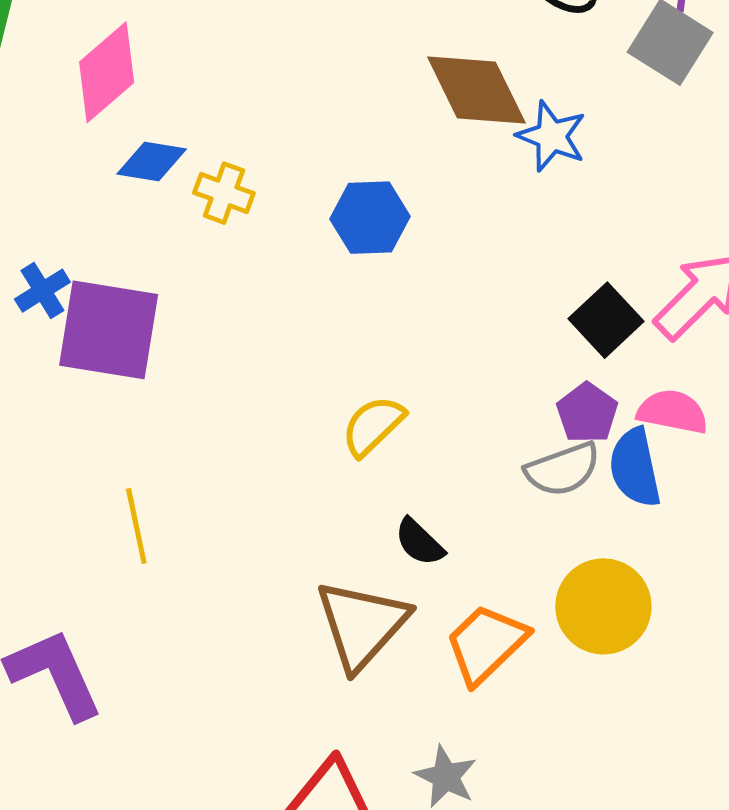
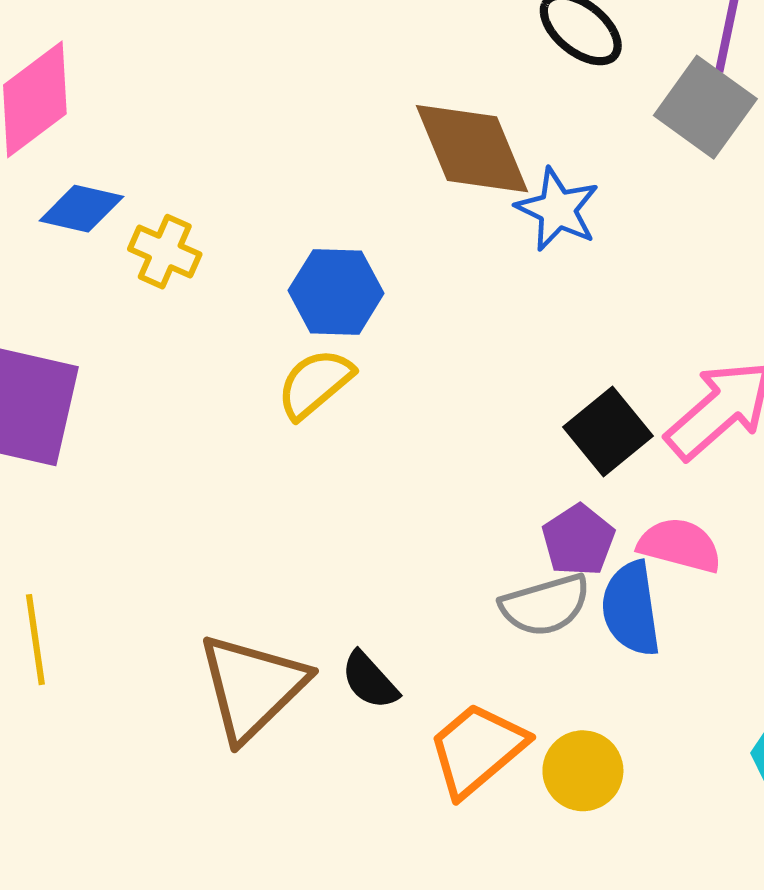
yellow semicircle: (373, 426) -> (315, 384), moved
yellow circle: (603, 606) -> (583, 771), size x0.7
brown triangle: (362, 625) -> (252, 687), moved
orange trapezoid: (486, 644) -> (477, 749), moved

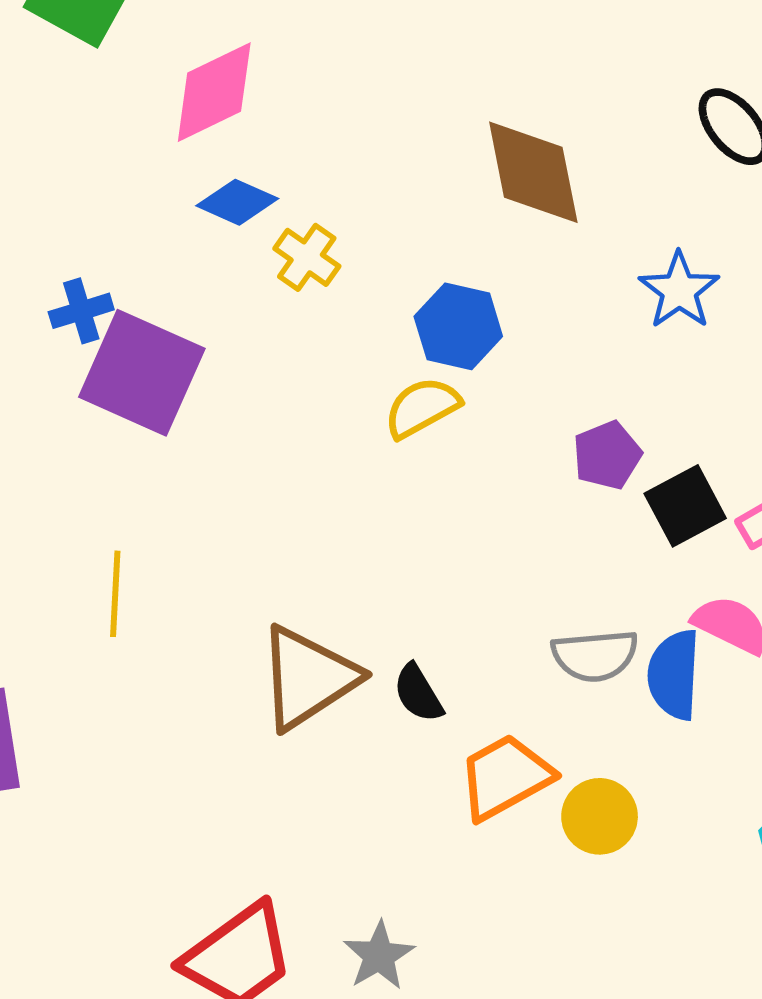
brown diamond: (472, 149) -> (533, 172), moved
purple pentagon: (578, 540) -> (607, 455), moved

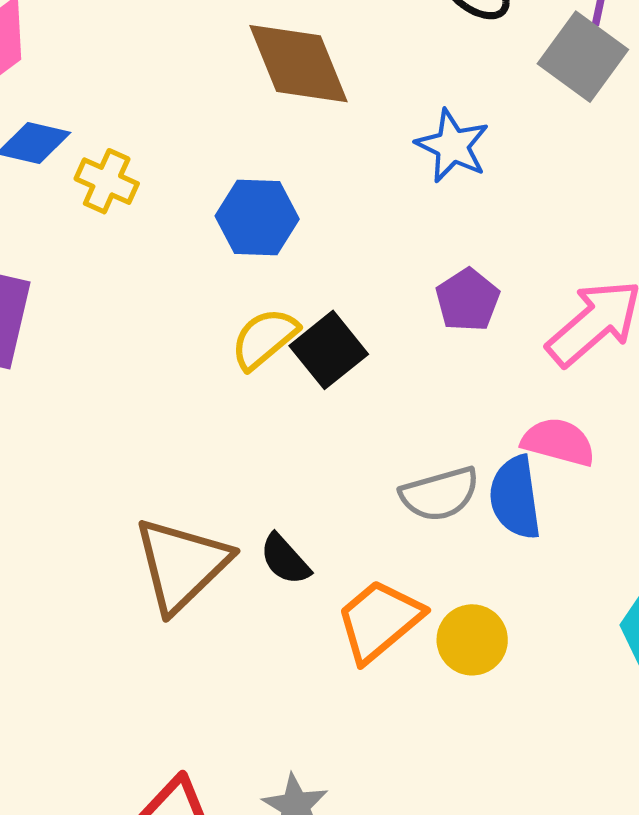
yellow semicircle: (422, 408) -> (264, 339), moved
purple pentagon: (607, 455) -> (468, 300), moved
black square: (685, 506) -> (329, 350), moved

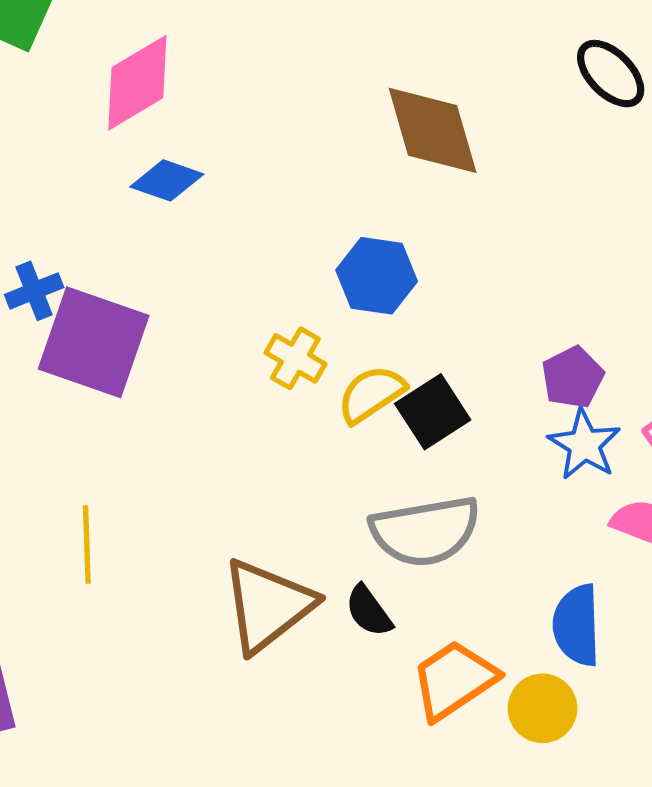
blue star: (452, 146) -> (584, 445), moved
yellow cross: (107, 181) -> (295, 358), moved
gray semicircle: (440, 494) -> (425, 531), moved, size x1.4
blue semicircle: (515, 497) -> (577, 625), moved

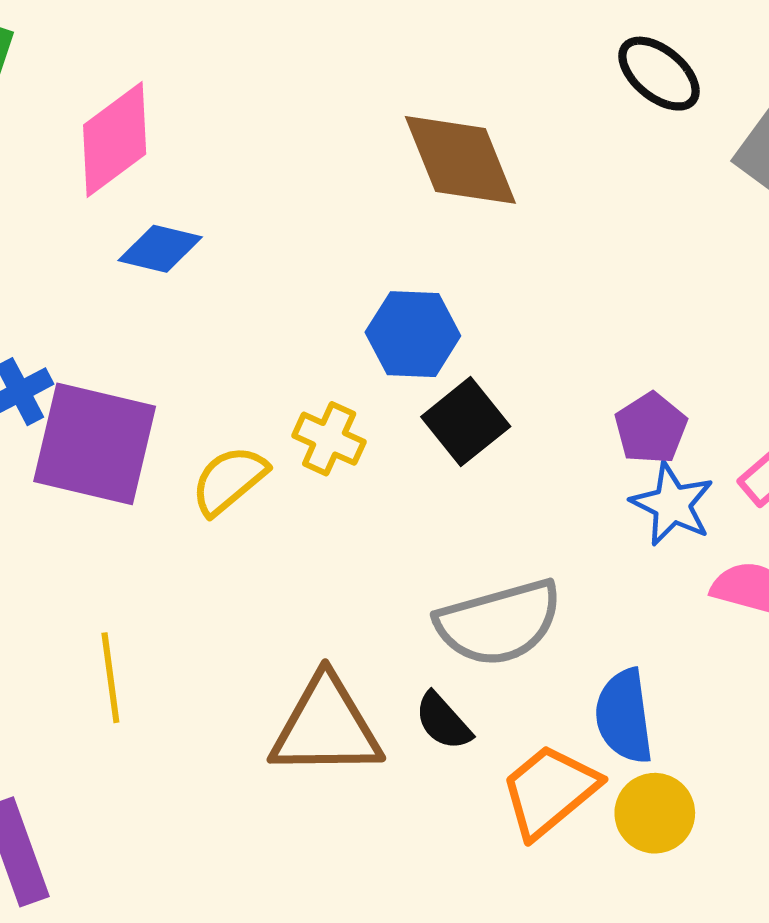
yellow semicircle: (371, 394) -> (229, 480), moved
black square: (433, 412) -> (466, 422), moved
brown triangle: (268, 605) -> (326, 727), turned 43
blue semicircle: (577, 625) -> (624, 716), moved

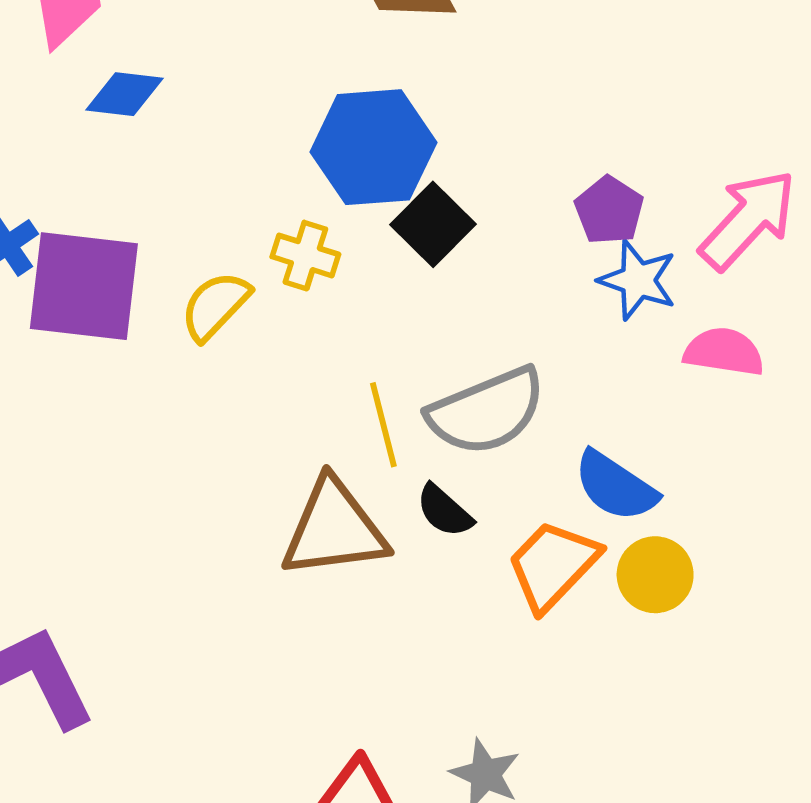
blue hexagon: (413, 334) -> (373, 147), size x1.4
yellow line: (110, 678) -> (383, 425), moved
blue semicircle: (624, 716) -> (615, 486), turned -42

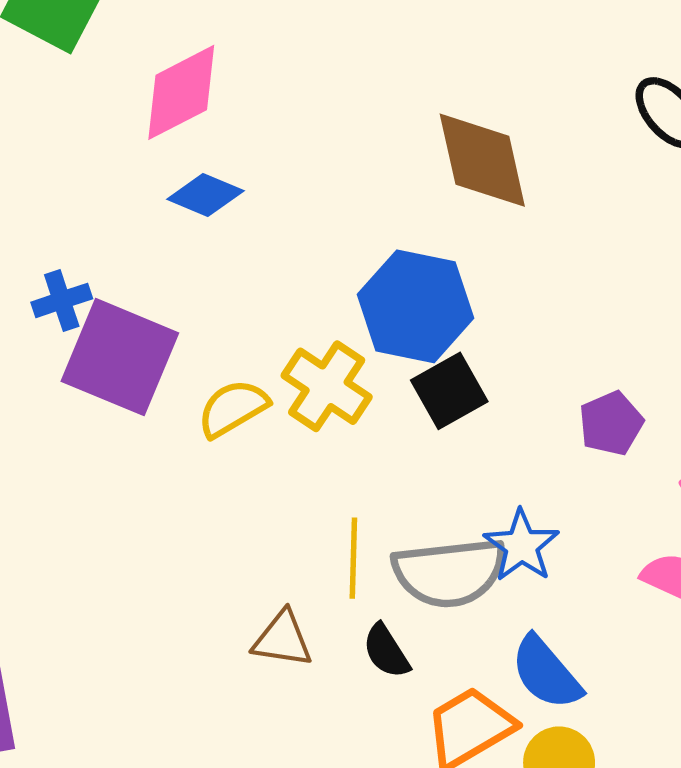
yellow cross: (305, 256) -> (327, 386), size x1.4
blue star: (638, 280) -> (522, 546), moved
brown triangle: (334, 529) -> (283, 639), size x0.6

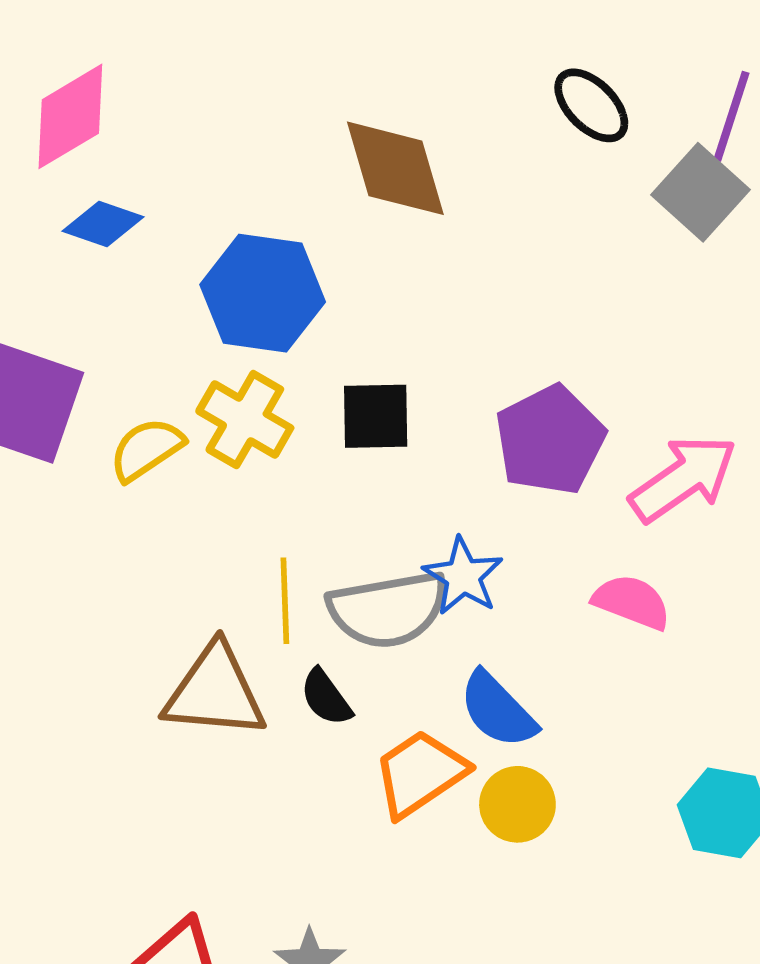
blue hexagon: (415, 306) -> (263, 293), moved
black square: (449, 391) -> (376, 416), turned 32
purple pentagon: (611, 423) -> (550, 440), size x1.6
brown triangle: (283, 639) -> (215, 692), size x1.6

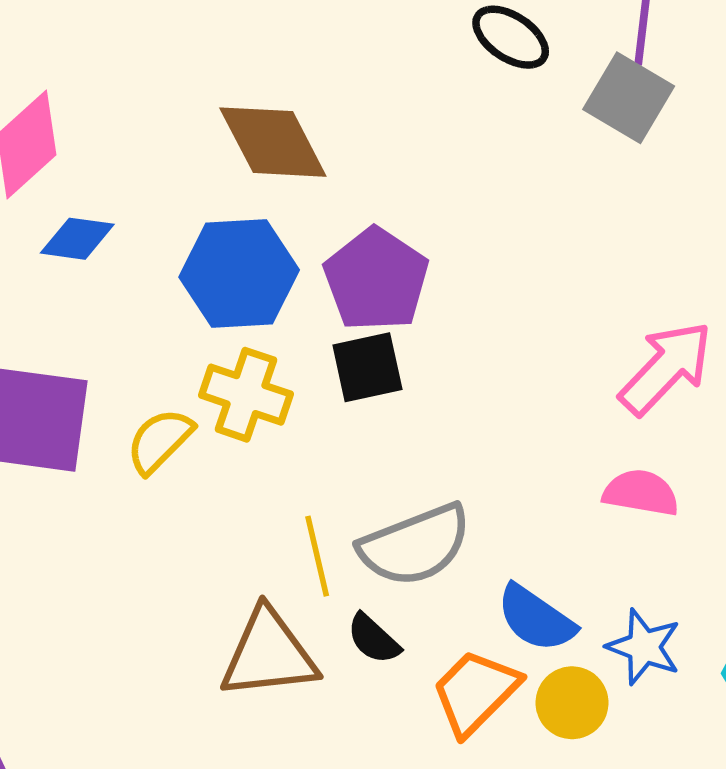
brown diamond: (395, 168) -> (273, 142), moved
purple pentagon: (550, 440) -> (376, 279), moved
blue star: (463, 576) -> (644, 647), moved

